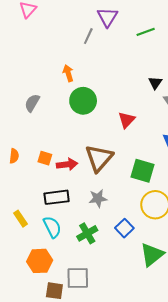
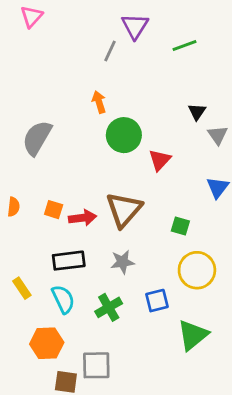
orange arrow: (68, 73) -> (99, 102), moved
green circle: (83, 101) -> (124, 135), moved
gray semicircle: (32, 103) -> (37, 138), size x1.5
green square: (142, 171) -> (180, 226), size x0.6
blue square: (124, 228) -> (157, 301), turned 30

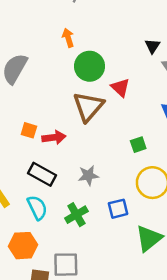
red triangle: (160, 160) -> (120, 88), turned -30
brown triangle: (124, 210) -> (88, 107), moved
green square: (180, 226) -> (138, 145), turned -35
black rectangle: (69, 261) -> (42, 174), turned 36

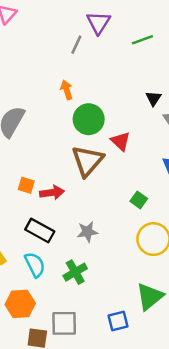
green square: (138, 145) -> (139, 200), turned -35
blue square: (118, 209) -> (118, 321), moved

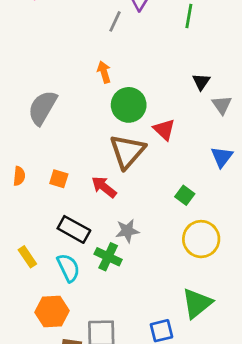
green line: (142, 40) -> (189, 16), turned -60
red arrow: (52, 193) -> (104, 187), moved, turned -135
green cross: (75, 272) -> (108, 257), moved, turned -35

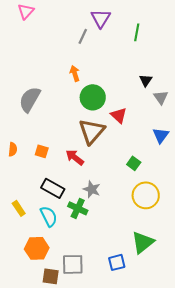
gray star: (127, 231) -> (92, 189), turned 30

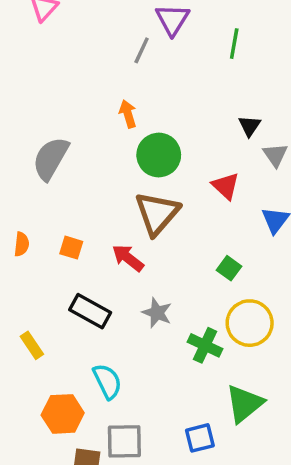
red triangle: (119, 115) -> (226, 186), moved
green cross: (78, 208) -> (205, 345), moved
cyan semicircle: (49, 216) -> (107, 381), moved

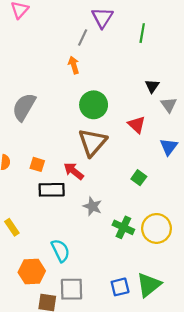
orange arrow: (128, 114) -> (74, 65), moved
black rectangle: (90, 311) -> (52, 190), moved, turned -30
yellow circle: (250, 323) -> (156, 228), moved
green triangle: (244, 404) -> (149, 285), moved

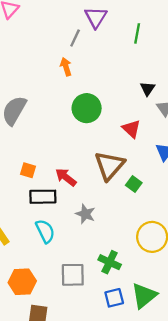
brown triangle: (92, 142) -> (110, 166), moved
green cross: (123, 227) -> (110, 262), moved
cyan semicircle: (60, 251) -> (45, 231), moved
gray square: (71, 289) -> (73, 275), moved

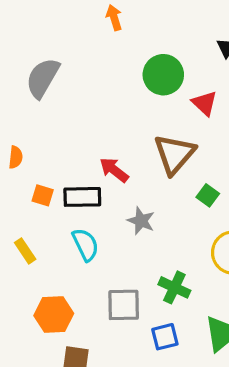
green circle: (87, 108) -> (163, 75), moved
orange square: (28, 170) -> (43, 195), moved
green square: (134, 184) -> (208, 195), moved
blue square: (114, 298) -> (165, 337), moved

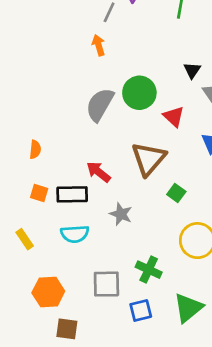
gray semicircle: (43, 78) -> (100, 105), moved
orange semicircle: (16, 157) -> (35, 149), moved
cyan semicircle: (85, 245) -> (75, 234), turned 112

